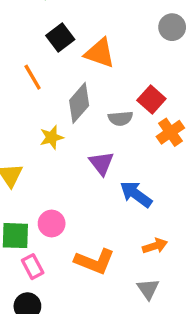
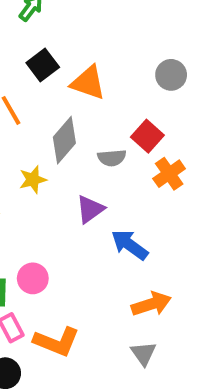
gray circle: (172, 27) -> (171, 75), moved
purple triangle: (102, 163) -> (90, 209), turned 32
orange arrow: (155, 246) -> (151, 304), size x1.4
orange L-shape: (95, 261) -> (56, 342), moved

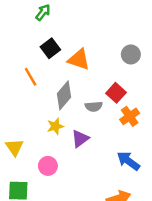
yellow star: (33, 180) -> (55, 126), moved
blue arrow: (130, 245) -> (128, 161), moved
pink circle: (33, 278) -> (48, 166), moved

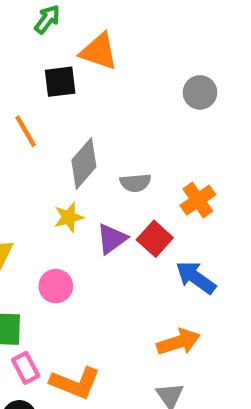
black square: (50, 48) -> (60, 82), turned 30
orange triangle: (79, 59) -> (99, 52), moved
red square: (116, 93) -> (155, 239), moved

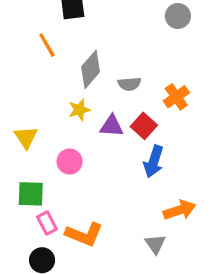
purple triangle: (112, 239) -> (112, 126), turned 40
blue arrow: (196, 277) -> (154, 162), moved, turned -108
orange arrow: (178, 342) -> (180, 210), moved

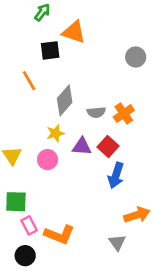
orange cross: (176, 97) -> (124, 114), moved
pink circle: (70, 162) -> (48, 160), moved

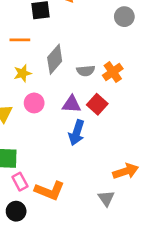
orange line: (29, 81) -> (20, 40), turned -60
yellow star: (55, 133) -> (23, 73), moved
pink circle: (48, 160) -> (34, 103), moved
blue arrow: (116, 175) -> (77, 133), moved

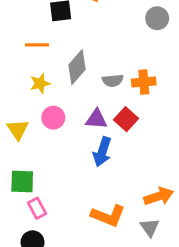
orange cross: (113, 72) -> (144, 82), turned 30
orange L-shape: (50, 191) -> (108, 216), moved
gray triangle: (106, 198) -> (150, 227), moved

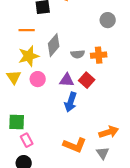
gray circle: (157, 18) -> (108, 20), moved
yellow star: (40, 84) -> (29, 56), size x1.5
yellow triangle: (18, 130) -> (14, 77), moved

